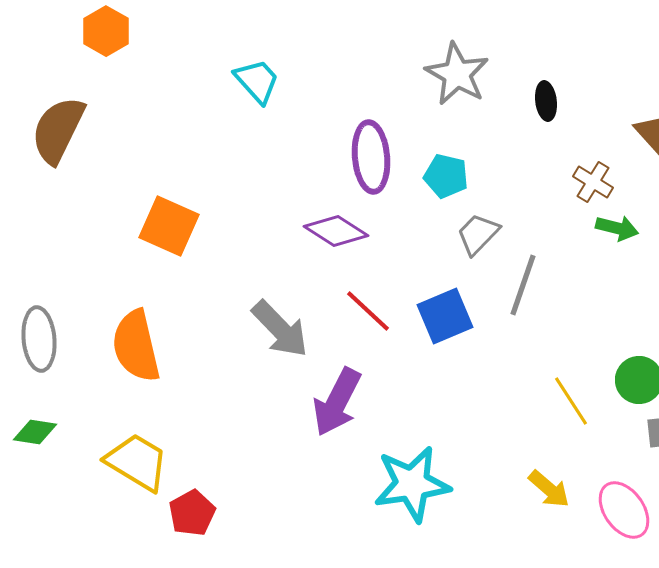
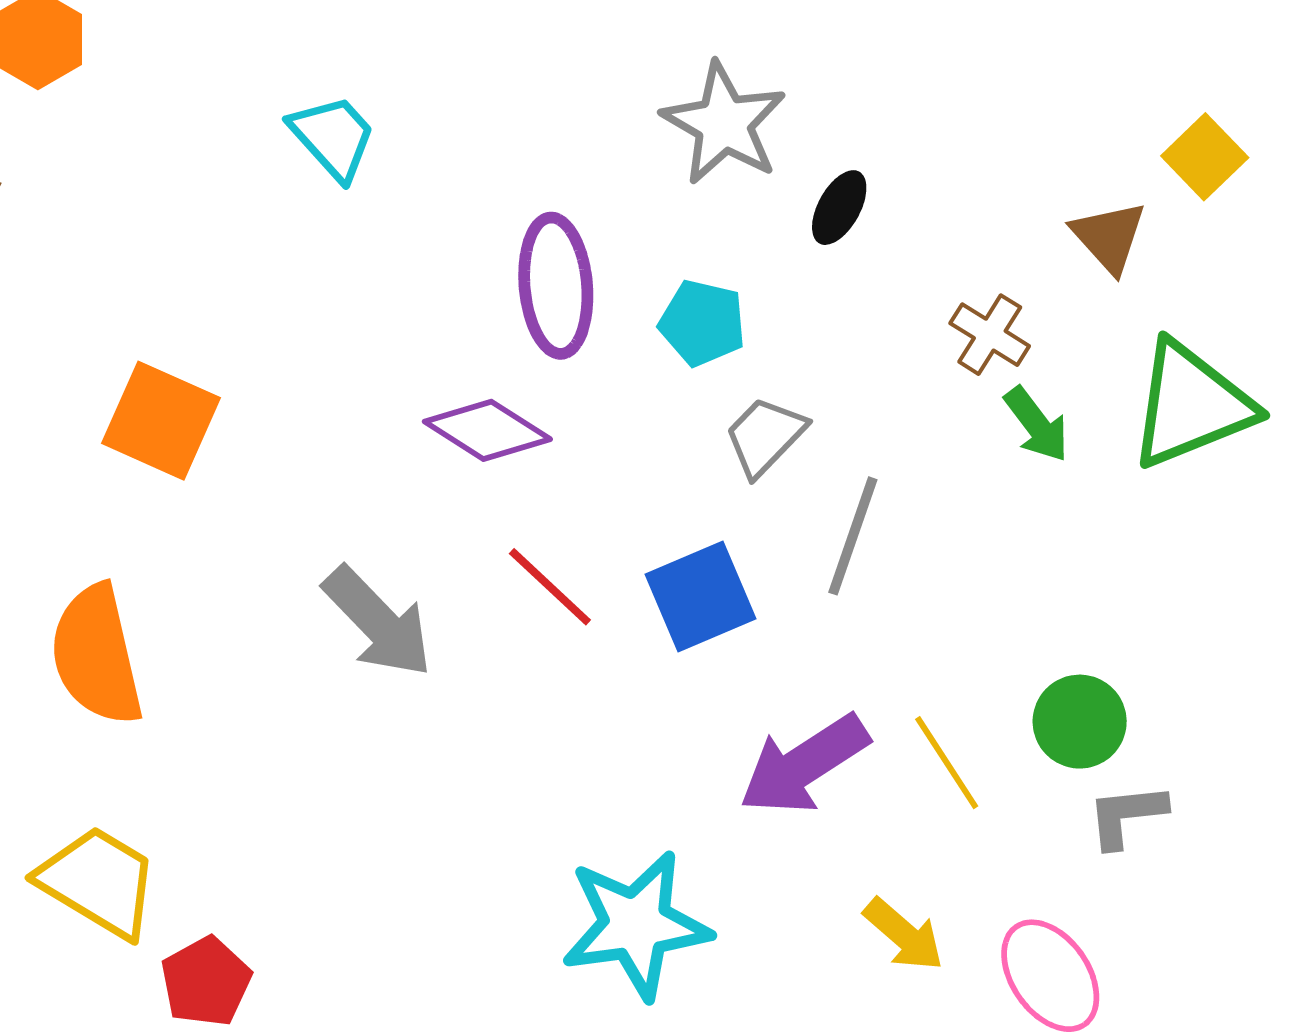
black ellipse: (546, 101) -> (839, 208), moved, turned 36
green arrow: (617, 228) -> (1037, 424), turned 39
purple arrow: (337, 402) -> (804, 765), moved, turned 30

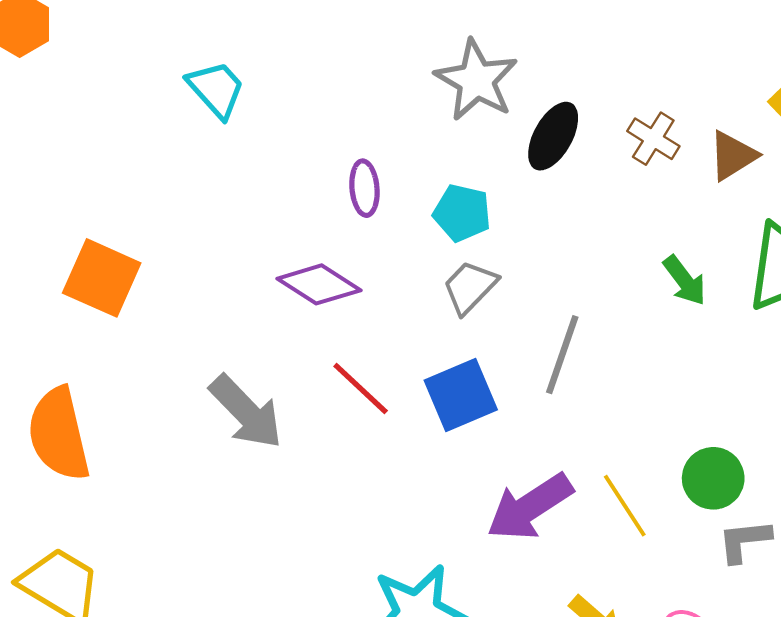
black ellipse: (839, 208) -> (553, 136), size x1.4
brown triangle: (1109, 237) -> (733, 156), turned 40
purple ellipse: (556, 286) -> (364, 188), size x0.6
brown cross: (990, 335) -> (653, 139), moved
gray trapezoid: (765, 436) -> (470, 287), moved

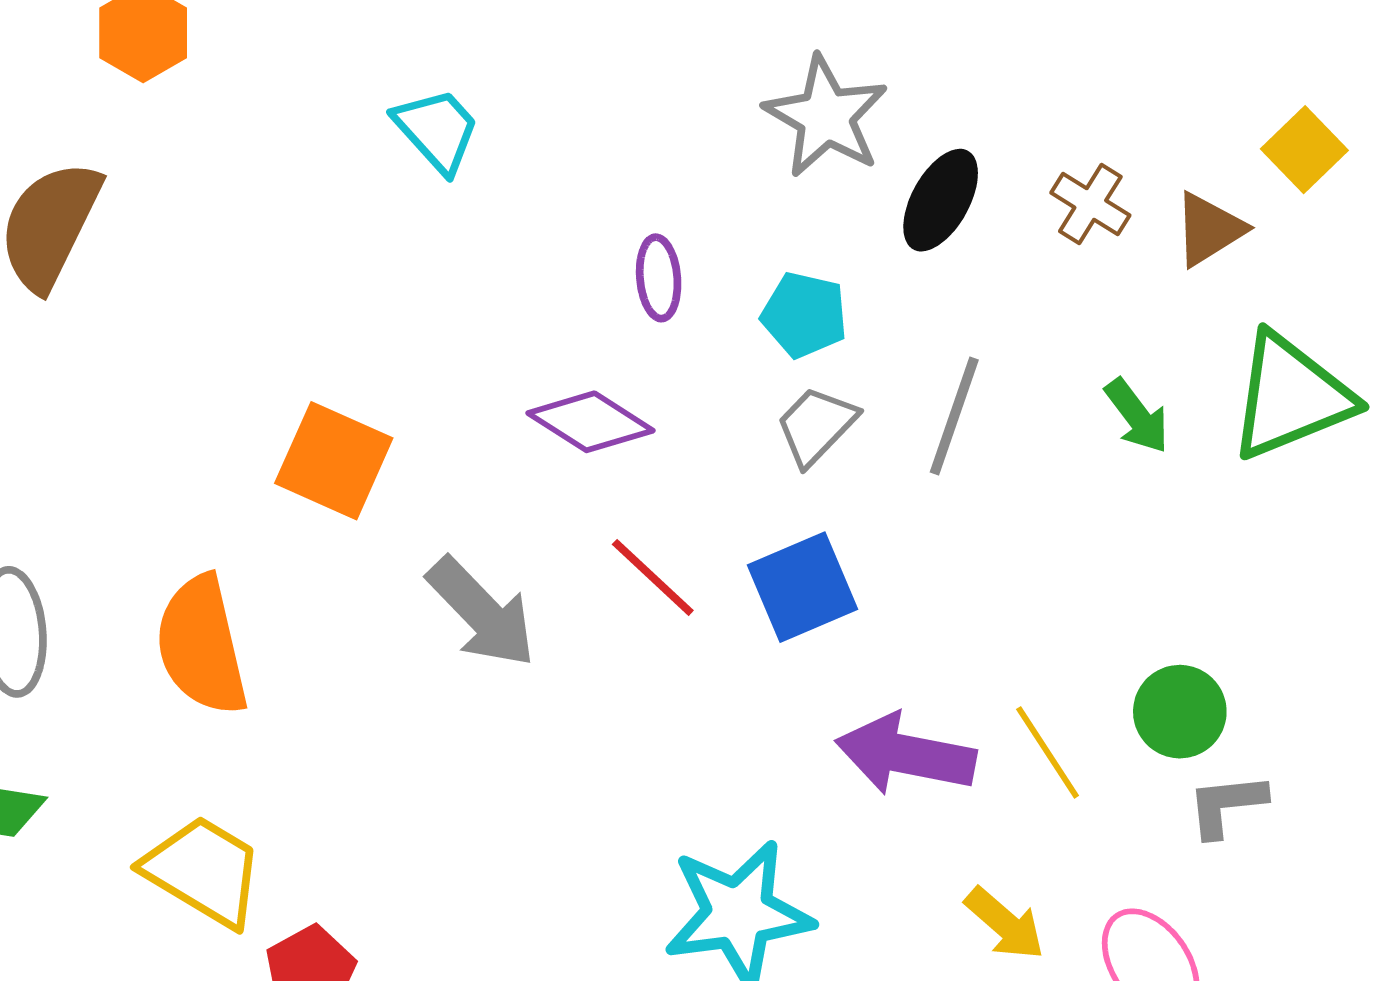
orange square: (102, 278) -> (334, 461), moved
gray line: (562, 355) -> (954, 416), moved
purple arrow: (530, 507) -> (906, 754), turned 44

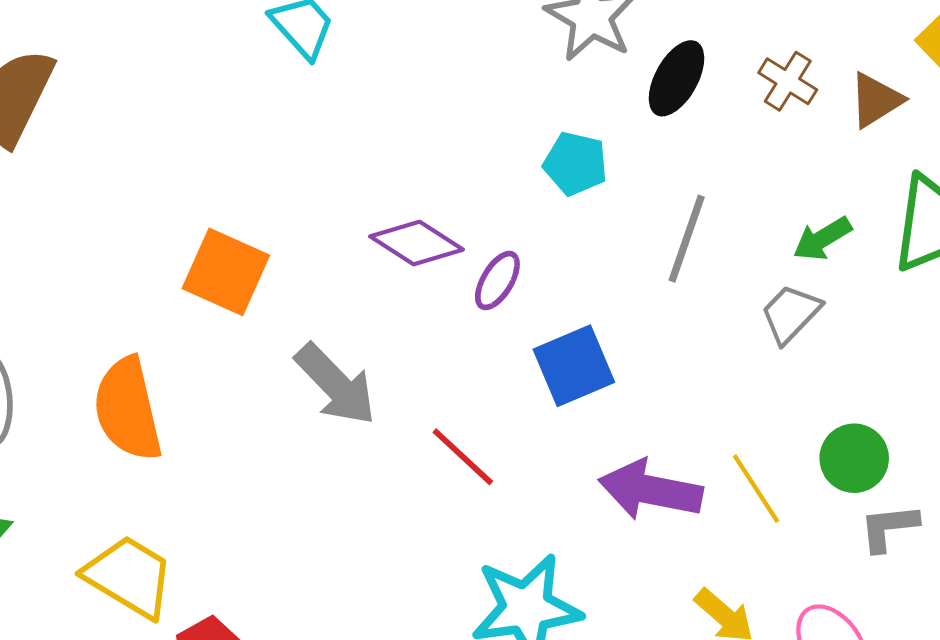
purple ellipse: (659, 278) -> (497, 281), moved, turned 36
green arrow: (1137, 416) -> (822, 239), turned 96
gray trapezoid: (816, 426) -> (791, 314), moved
red line: (653, 577) -> (463, 457), moved

